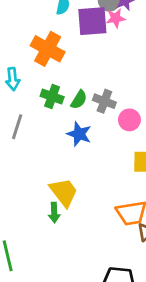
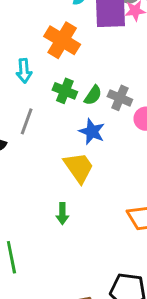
yellow trapezoid: (64, 192) -> (79, 167), moved

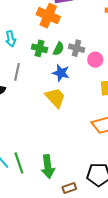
orange cross: (62, 40) -> (48, 16), moved
green arrow: (62, 214) -> (48, 167), moved, size x1.6

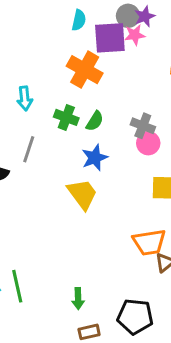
gray cross: (77, 48) -> (143, 126), moved
blue star: (61, 73) -> (95, 158), turned 30
green arrow: (48, 167) -> (78, 299), moved, size x0.6

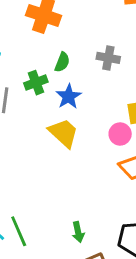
green cross: (66, 117) -> (36, 83), moved, turned -30
pink circle: (148, 143) -> (120, 134), moved

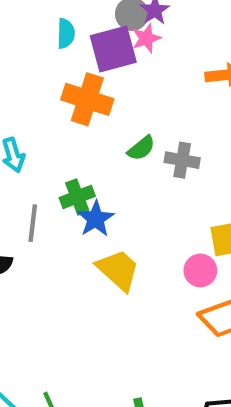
green semicircle: (62, 62) -> (141, 148), moved, turned 30
blue star: (69, 97) -> (96, 219), moved

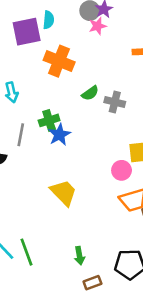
purple square: (113, 49) -> (27, 32), moved
yellow trapezoid: (118, 270) -> (64, 193), moved

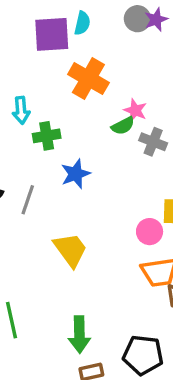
pink star: (98, 26) -> (135, 110), moved, turned 30
green cross: (49, 120) -> (47, 136), moved
gray line: (21, 135) -> (28, 200), moved
green arrow: (79, 256) -> (79, 334), size x1.5

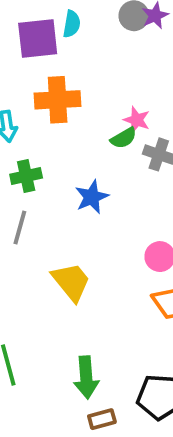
orange cross: (88, 79) -> (58, 100), moved, turned -30
green cross: (47, 136) -> (26, 176), moved
blue star: (76, 174) -> (92, 197), moved

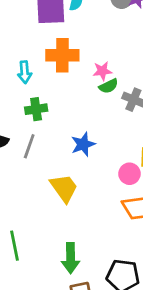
pink star: (137, 120) -> (102, 71), moved, turned -30
blue star: (92, 197) -> (83, 144), moved

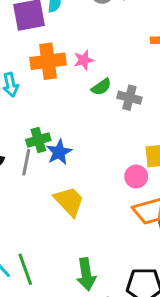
pink star: (102, 71) -> (84, 60), moved
green cross: (36, 109) -> (38, 140), moved
blue star: (83, 144) -> (59, 152), moved

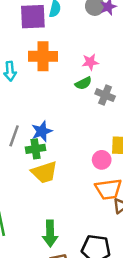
pink star: (84, 60) -> (90, 62), moved
green cross: (38, 140) -> (35, 149), moved
yellow trapezoid: (69, 201) -> (44, 172), turned 108

